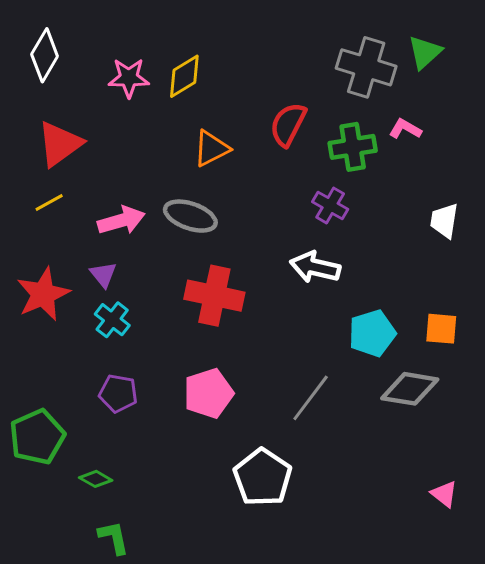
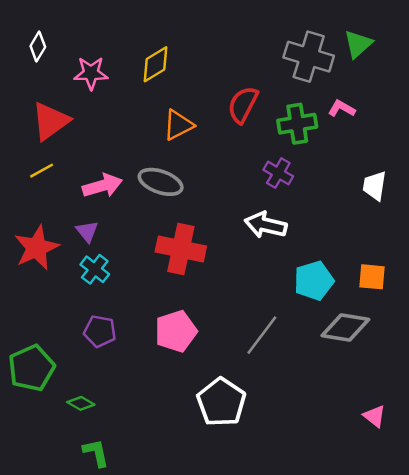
white diamond: (45, 55) -> (38, 46), size x0.7
pink star: (129, 78) -> (91, 73), moved

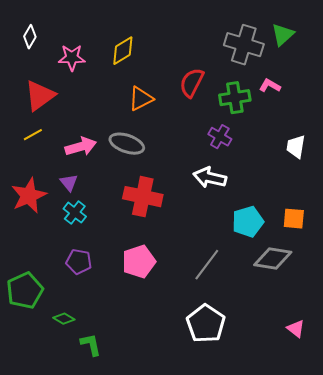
white pentagon: (221, 402) -> (206, 324), moved
green L-shape: (96, 453) -> (91, 345), moved

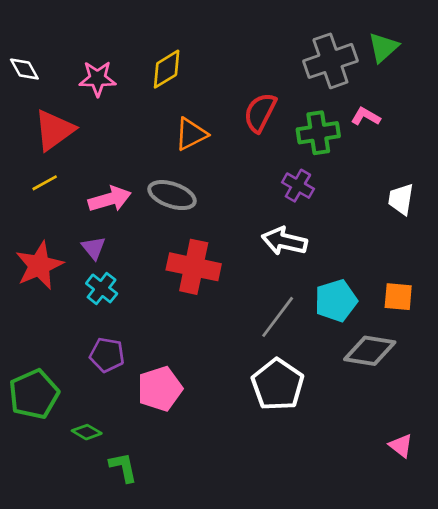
white diamond: (30, 37) -> (24, 69), moved, turned -60
gray cross: (244, 45) -> (330, 61), turned -36
pink pentagon: (139, 262) -> (160, 389), moved
gray line: (207, 265) -> (278, 317), moved
white pentagon: (206, 324) -> (278, 385), moved

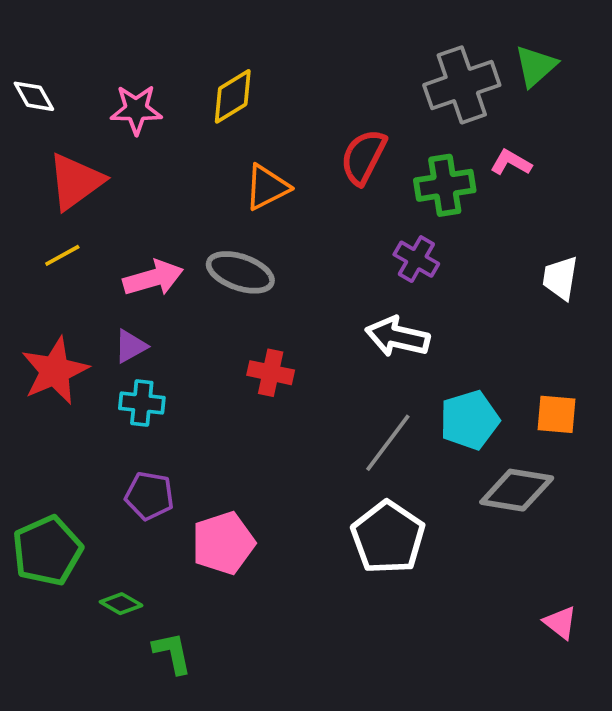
purple triangle: (93, 248) -> (131, 346), turned 40
red cross: (194, 267) -> (271, 373), size x0.6
cyan cross: (102, 288) -> (142, 403), turned -32

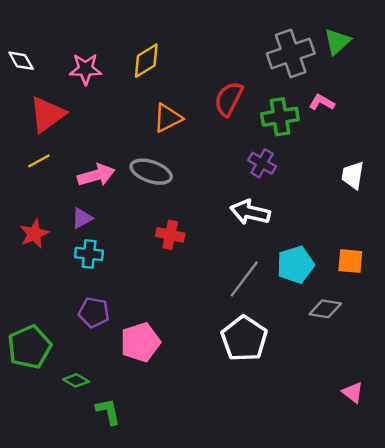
red star: (55, 371) -> (34, 234), size x0.7
gray diamond: (517, 490) -> (325, 309), size x0.7

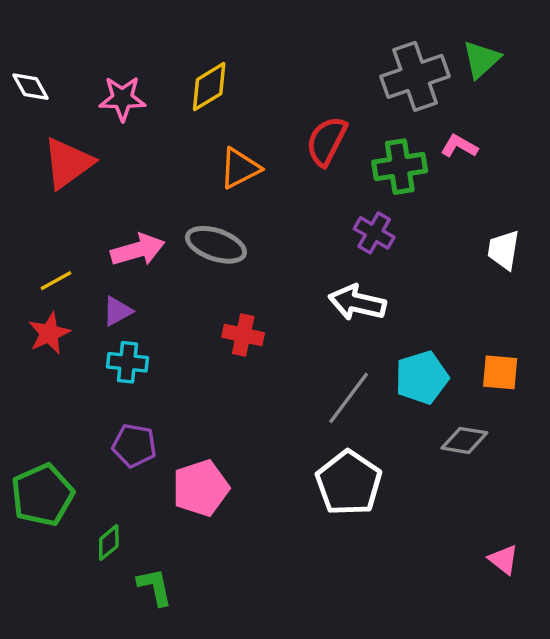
yellow line: (39, 161) -> (56, 281), moved
green diamond: (76, 380) -> (109, 543), turned -70

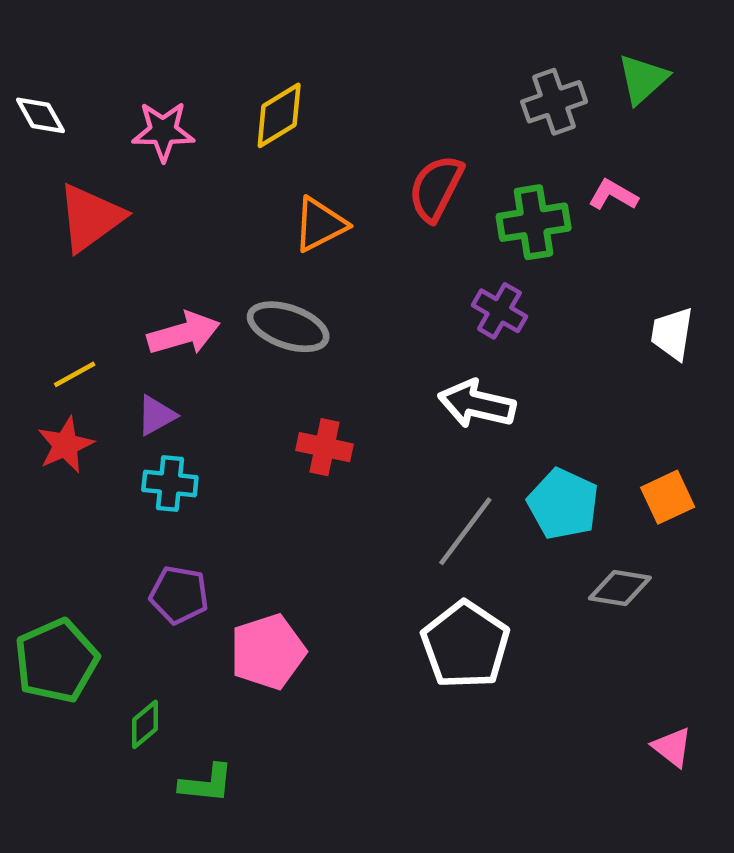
gray cross: (415, 76) -> (554, 102), size x0.7
orange square: (500, 372) -> (668, 497), turned -30
cyan pentagon: (422, 377) -> (563, 504), turned -30
green L-shape: (155, 587) -> (206, 783), turned 108

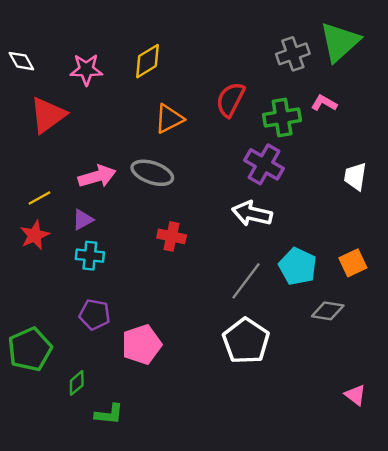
green triangle: (643, 79) -> (340, 42), size x1.5
purple cross: (499, 311) -> (264, 164), size x1.4

